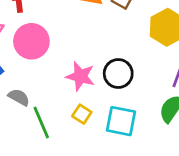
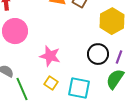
black circle: (118, 74) -> (98, 54), moved

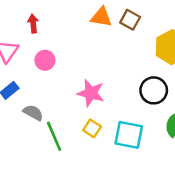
pink circle: (15, 31) -> (45, 60), size x0.6

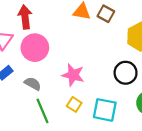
red arrow: (33, 24) -> (25, 17), size x1.5
pink circle: (45, 60) -> (35, 48), size x1.6
gray semicircle: (33, 113) -> (33, 84), moved

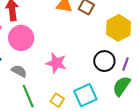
yellow square: (74, 104) -> (57, 100), moved
cyan square: (105, 110) -> (85, 95), turned -35

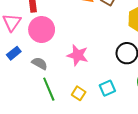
cyan square: (85, 95) -> (107, 88), size x0.7

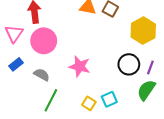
green line: (49, 89) -> (51, 100), turned 50
yellow square: (79, 93) -> (89, 103), moved

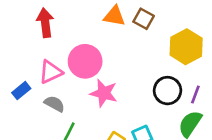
pink triangle: (14, 34) -> (51, 72), moved, turned 30
pink circle: (44, 41) -> (85, 61), moved

